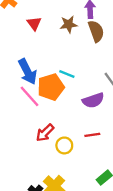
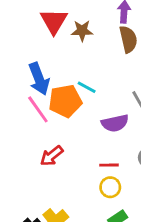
red triangle: (34, 23) -> (54, 21), size x1.5
brown star: (69, 24) -> (82, 31), moved
yellow circle: (64, 145) -> (110, 187), moved

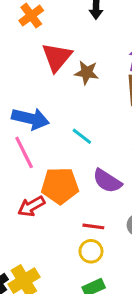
blue arrow: (39, 79) -> (30, 119), turned -64
orange pentagon: (65, 101) -> (60, 186), moved
purple semicircle: (115, 123) -> (107, 181), turned 36

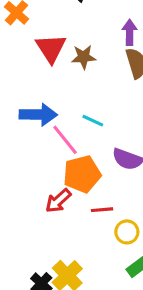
pink line: (24, 152) -> (65, 140), moved
red line: (93, 226) -> (102, 210), moved

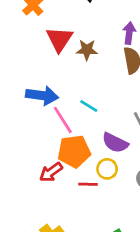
yellow circle: (127, 232) -> (107, 169), moved

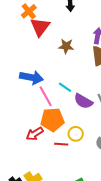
red triangle: (59, 39) -> (40, 27), moved
purple semicircle: (115, 143) -> (83, 101), moved

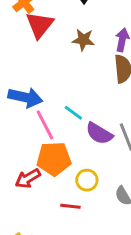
brown star: (66, 46) -> (83, 40), moved
red line: (61, 144) -> (70, 206), moved

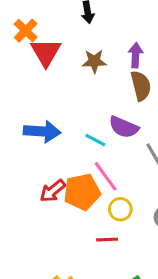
pink line: (45, 125) -> (106, 176), moved
purple semicircle: (99, 133) -> (124, 127), moved
red arrow: (28, 178) -> (53, 191), moved

